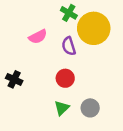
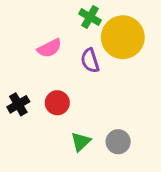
red circle: (65, 78) -> (57, 103), moved
black cross: (14, 79) -> (18, 104), turned 35

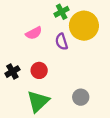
green cross: (90, 17) -> (62, 12), turned 32
green triangle: (81, 142) -> (38, 101), moved, size x1.6

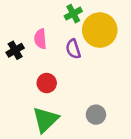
pink semicircle: (34, 33) -> (40, 39), turned 112
black cross: (12, 72) -> (15, 50), moved

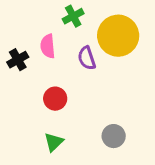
green cross: (73, 14) -> (73, 16), moved
green triangle: (45, 120) -> (54, 142), size x0.6

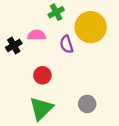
pink semicircle: (48, 46) -> (37, 35), turned 96
green triangle: (54, 142) -> (41, 109), size x1.6

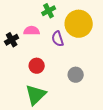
gray circle: (87, 104) -> (76, 75), moved

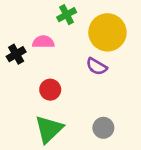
purple semicircle: (58, 39) -> (97, 66), moved, turned -42
gray circle: (76, 75) -> (103, 128), moved

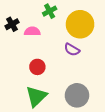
black cross: (16, 54) -> (12, 24), moved
gray circle: (103, 128) -> (77, 95), size x1.5

